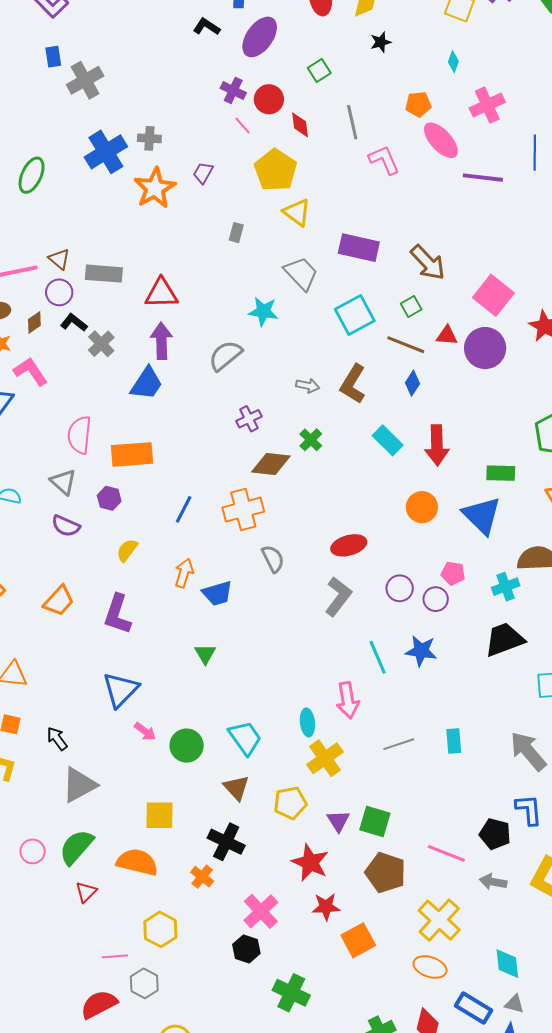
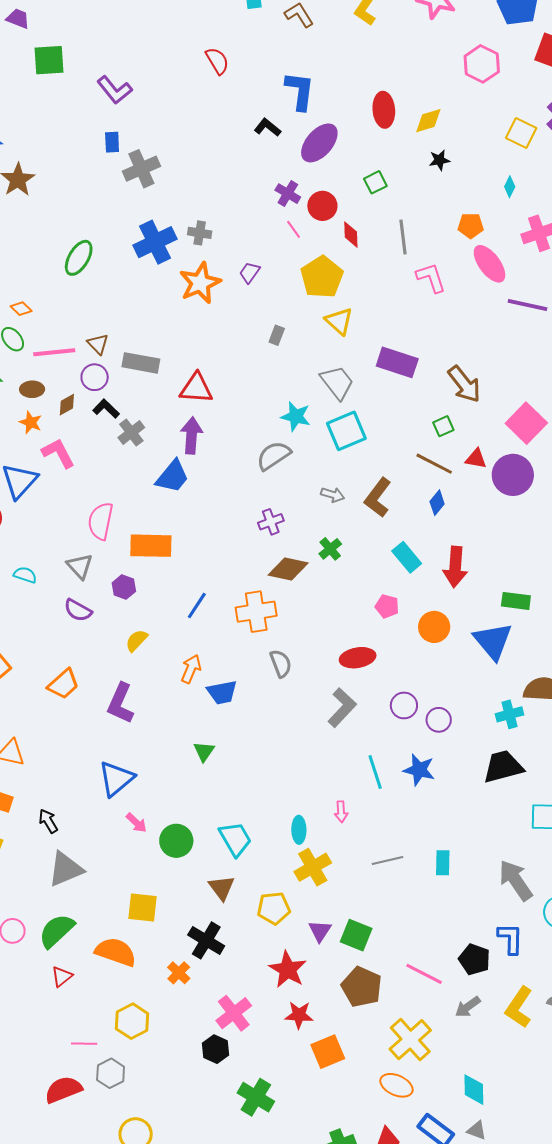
cyan square: (355, 315) -> (346, 431), moved
gray semicircle: (225, 356) -> (274, 456), moved
pink pentagon: (453, 573) -> (387, 606), moved
pink arrow: (348, 700) -> (341, 812), size x0.6
gray arrow: (493, 882) -> (468, 1007), turned -52

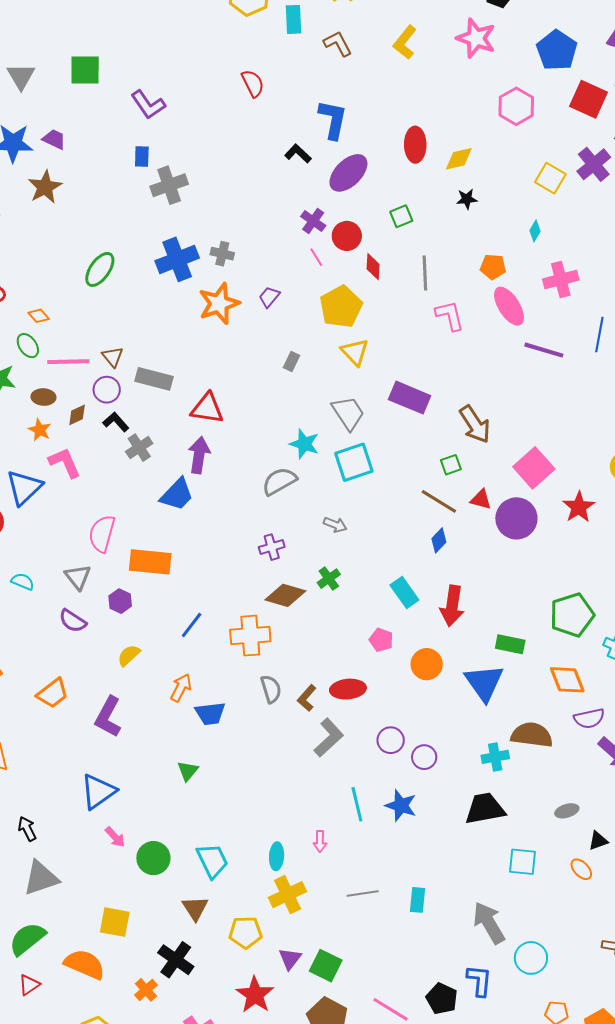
purple trapezoid: (18, 19) -> (54, 139), moved
brown L-shape: (378, 498) -> (307, 698), moved, size x0.7

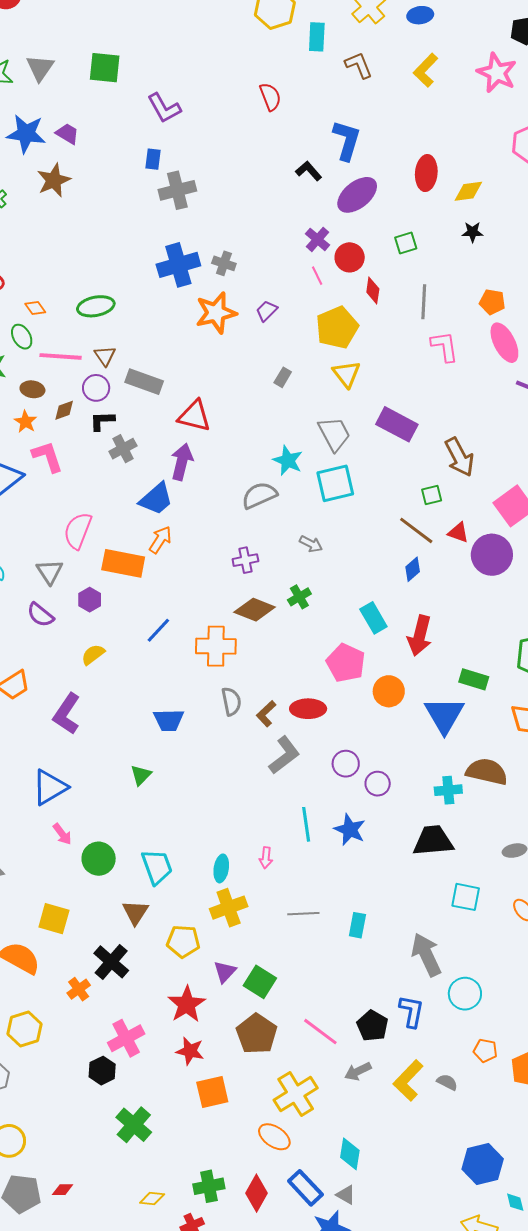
green ellipse: (100, 269) -> (96, 306), moved, turned 39
black L-shape: (116, 422) -> (102, 421), turned -56
pink pentagon: (381, 640) -> (346, 663), size x1.6
orange arrow: (181, 688) -> (160, 540), moved

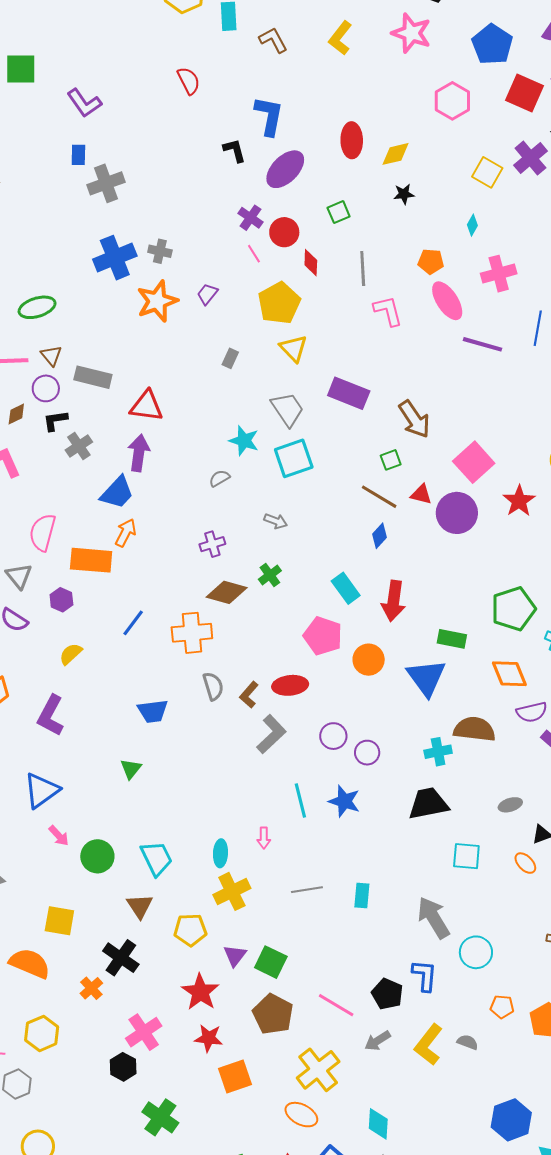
black L-shape: (309, 171) -> (235, 150), turned 32
gray semicircle: (259, 495) -> (219, 478), size x0.6

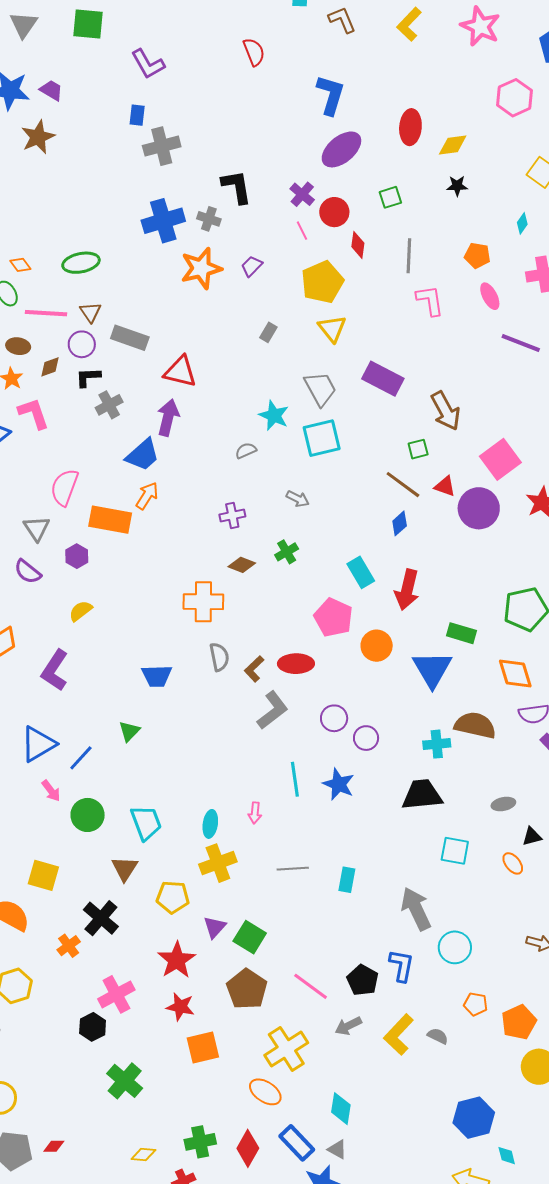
black L-shape: (235, 150) -> (237, 187), moved, size x1.4
pink ellipse: (447, 301) -> (490, 296), size x0.7
brown diamond: (227, 592) -> (242, 565), size x0.7
blue line: (133, 623) -> (81, 758), moved

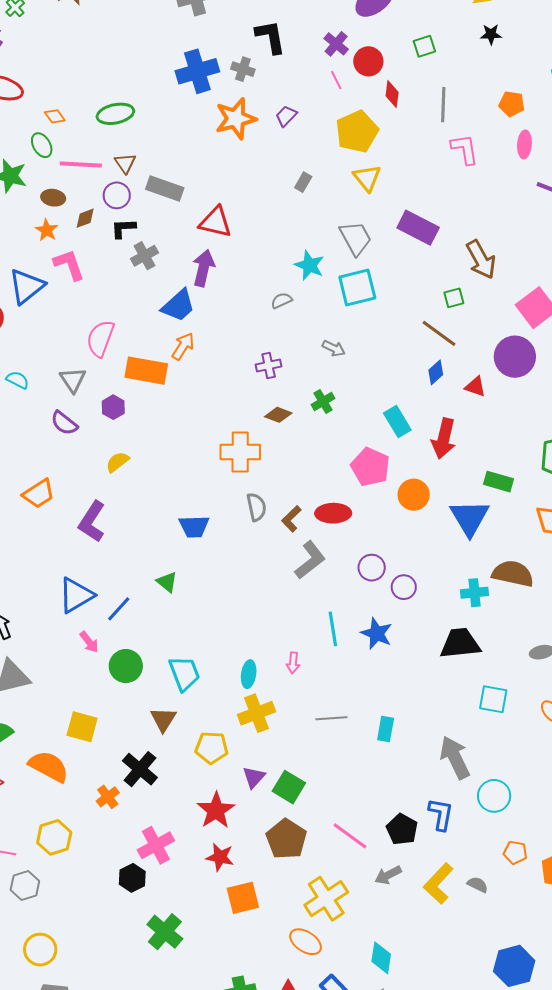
pink ellipse: (490, 296) -> (524, 144), turned 32
red triangle: (445, 486) -> (475, 387), moved
green triangle: (129, 731) -> (167, 582), turned -35

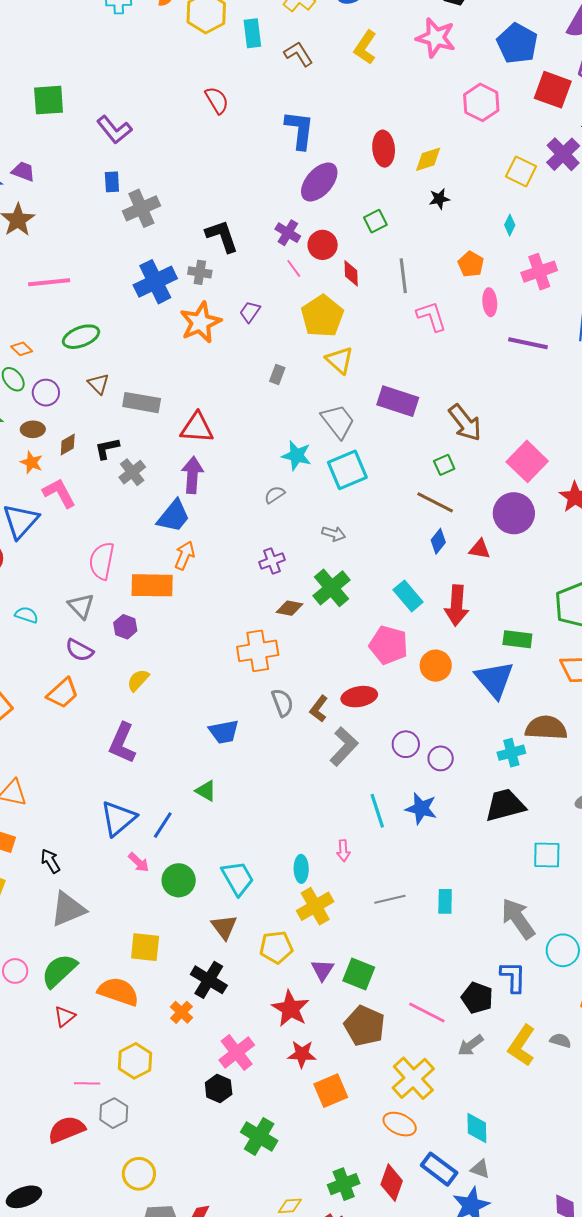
orange pentagon: (512, 104) -> (471, 264), turned 30
pink line: (81, 164) -> (49, 282), moved
purple circle: (117, 195) -> (46, 393), moved
green cross: (323, 401) -> (332, 588), size x1.6
orange trapezoid: (39, 494) -> (63, 693), moved

